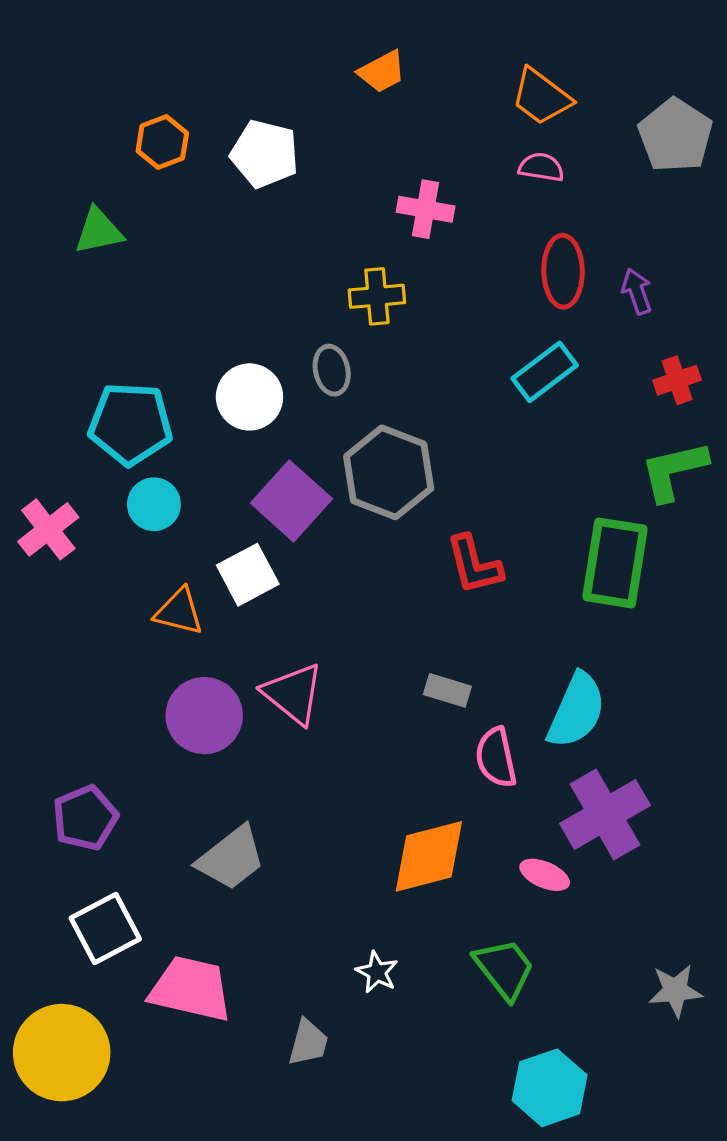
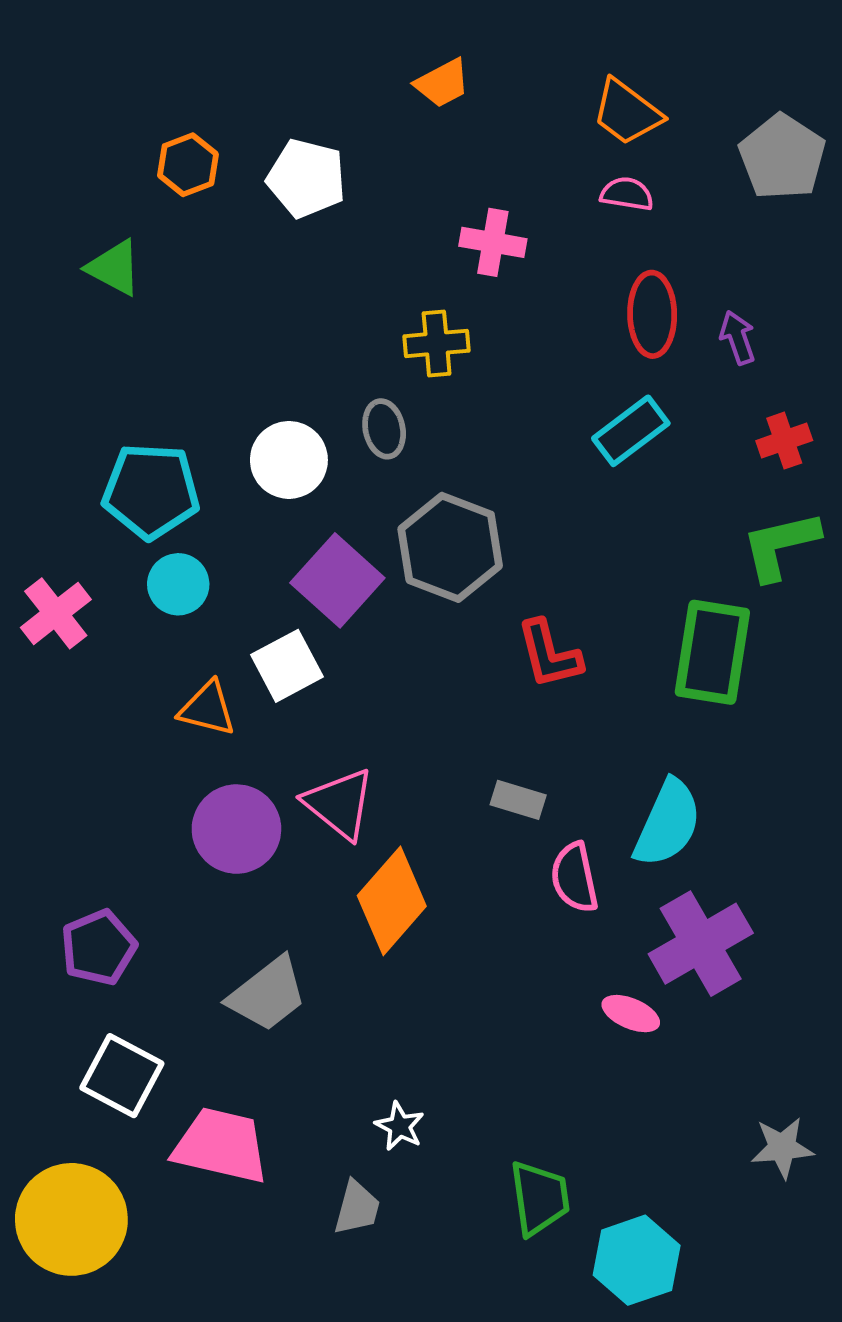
green triangle: (99, 231) -> (114, 268), turned 40
orange diamond: (429, 856) -> (392, 901), moved, turned -34
white square: (105, 928) -> (122, 1076), turned -34
green trapezoid: (504, 969) -> (539, 1198), moved, turned 30
white star: (377, 972) -> (400, 1126), moved

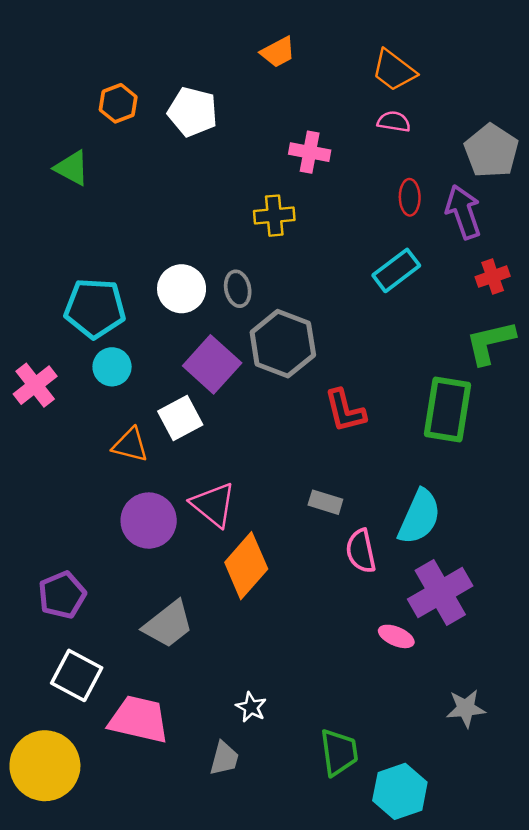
gray pentagon: (782, 157) -> (491, 151), moved
red ellipse: (652, 314) -> (410, 197), size x0.7
purple arrow: (738, 338) -> (463, 212), size x1.6
gray ellipse: (384, 429) -> (238, 289), moved
gray star: (782, 1148) -> (466, 708), moved

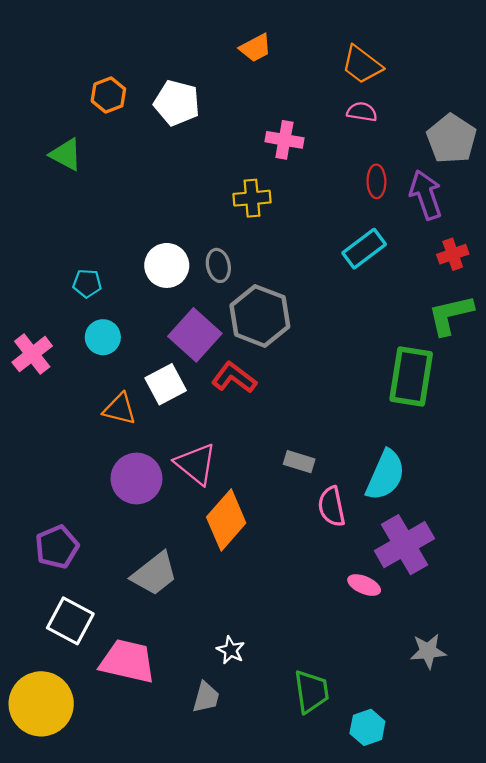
cyan pentagon: (95, 308) -> (87, 283), size x0.5
red L-shape: (345, 411) -> (234, 378), moved, turned 141
cyan hexagon: (400, 791) -> (367, 727), size x0.7

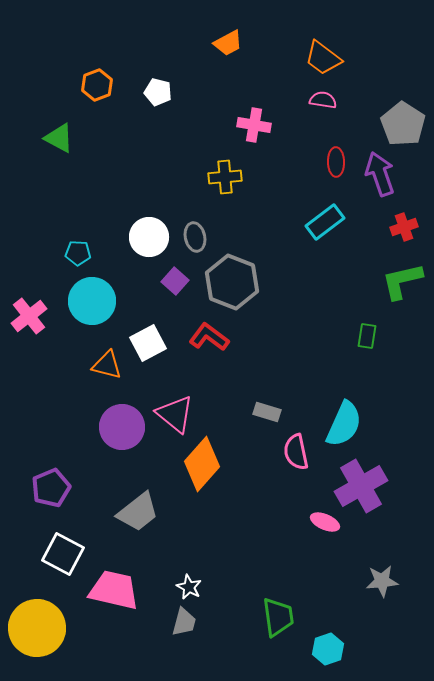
white pentagon: (177, 103) -> (158, 92), size x0.7
purple square: (195, 335) -> (175, 281), moved, size x0.6
cyan circle: (103, 337) -> (92, 301), size x1.5
green rectangle: (411, 376) -> (367, 336), size x0.5
white star: (231, 650) -> (189, 587), moved

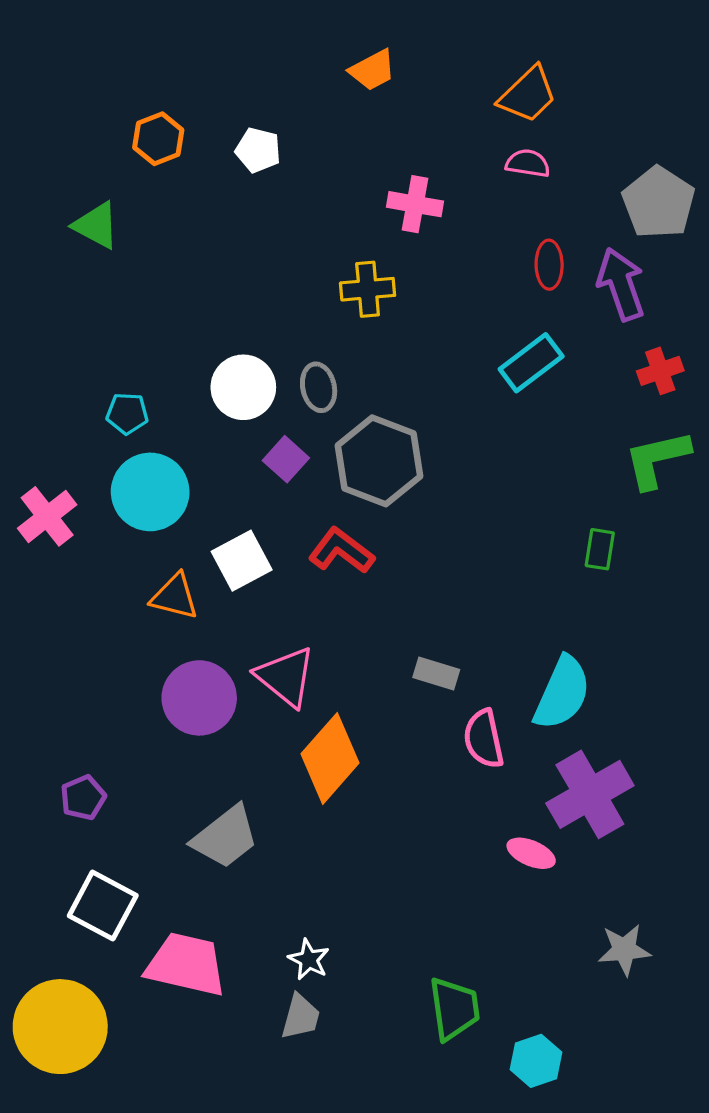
orange trapezoid: (323, 58) -> (528, 95), turned -81
purple pentagon: (51, 488) -> (83, 798), size x0.7

